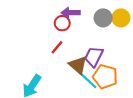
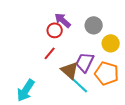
purple arrow: (71, 13) -> (63, 20), turned 42
yellow circle: (121, 18) -> (111, 43), moved
orange pentagon: (105, 77) -> (107, 73), moved

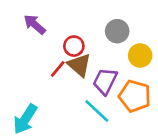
purple arrow: (63, 20) -> (35, 24), moved
red circle: (55, 30) -> (74, 46), moved
brown triangle: (70, 70) -> (79, 65), moved

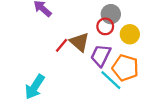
red circle: (74, 46) -> (105, 26), moved
cyan line: (97, 111) -> (111, 80), moved

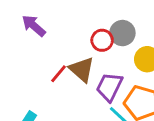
red circle: (105, 26) -> (102, 40), moved

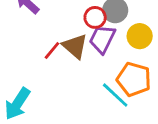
purple trapezoid: (109, 87) -> (102, 39), moved

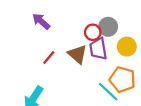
purple trapezoid: (102, 39) -> (98, 49), turned -35
red line: (52, 51) -> (49, 58), moved

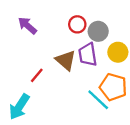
red circle: (93, 32) -> (77, 24), moved
red line: (49, 58) -> (37, 75), moved

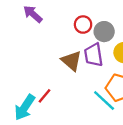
purple arrow: (27, 26) -> (33, 14), moved
red line: (37, 75) -> (44, 96), moved

